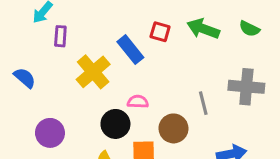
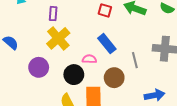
purple rectangle: (60, 36) -> (53, 14), moved
blue rectangle: (130, 50) -> (107, 44), moved
purple circle: (50, 133) -> (39, 67), moved

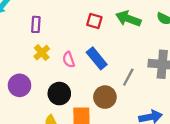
yellow cross: (58, 38) -> (42, 53), size x0.6
pink semicircle: (89, 59) -> (69, 60), moved, turned -112
gray line: (135, 60) -> (128, 77), turned 42

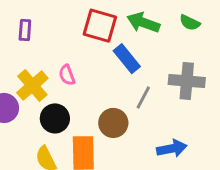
red square: (94, 21) -> (100, 26), size x1.6
yellow cross: (42, 53) -> (32, 85), moved, size x1.5
blue rectangle: (97, 58) -> (127, 59), moved

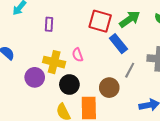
green arrow: (143, 23) -> (130, 19), turned 125
yellow cross: (32, 85) -> (54, 62), turned -35

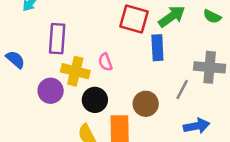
purple rectangle: (49, 24) -> (57, 39), moved, size x1.6
blue rectangle: (118, 44) -> (157, 48), turned 36
gray line: (130, 70) -> (182, 89), moved

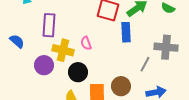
brown circle: (146, 104) -> (121, 86), moved

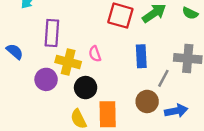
blue rectangle: (126, 32) -> (141, 56), moved
brown circle: (121, 86) -> (147, 101), moved

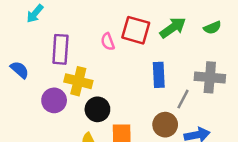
green semicircle: (190, 13) -> (212, 28), turned -49
pink semicircle: (95, 54) -> (108, 42), moved

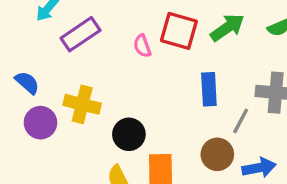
purple rectangle: (60, 49) -> (81, 34), moved, turned 52
yellow cross: (78, 81) -> (82, 104), moved
purple circle: (54, 100) -> (40, 123), moved

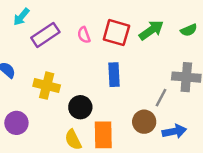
pink semicircle: (142, 46) -> (84, 35), moved
blue rectangle: (209, 89) -> (114, 75), moved
purple circle: (40, 123) -> (16, 123), moved

